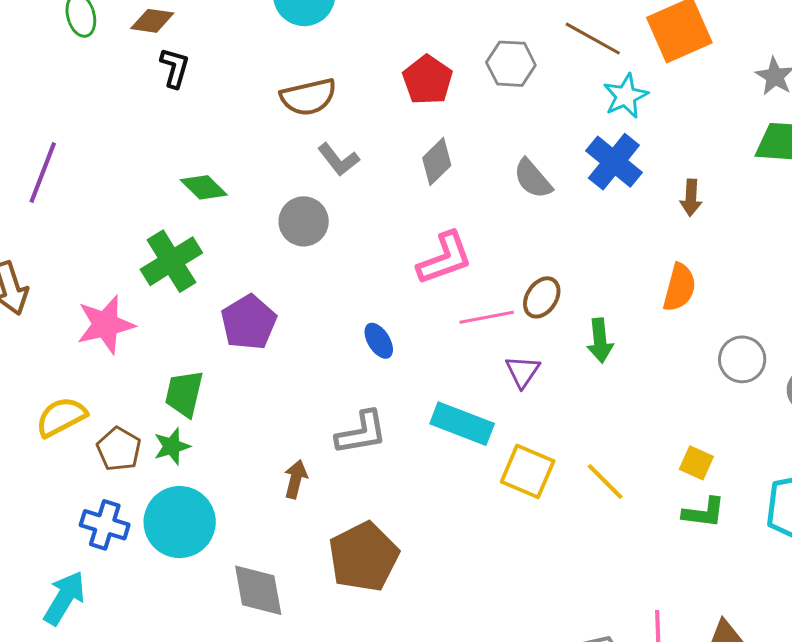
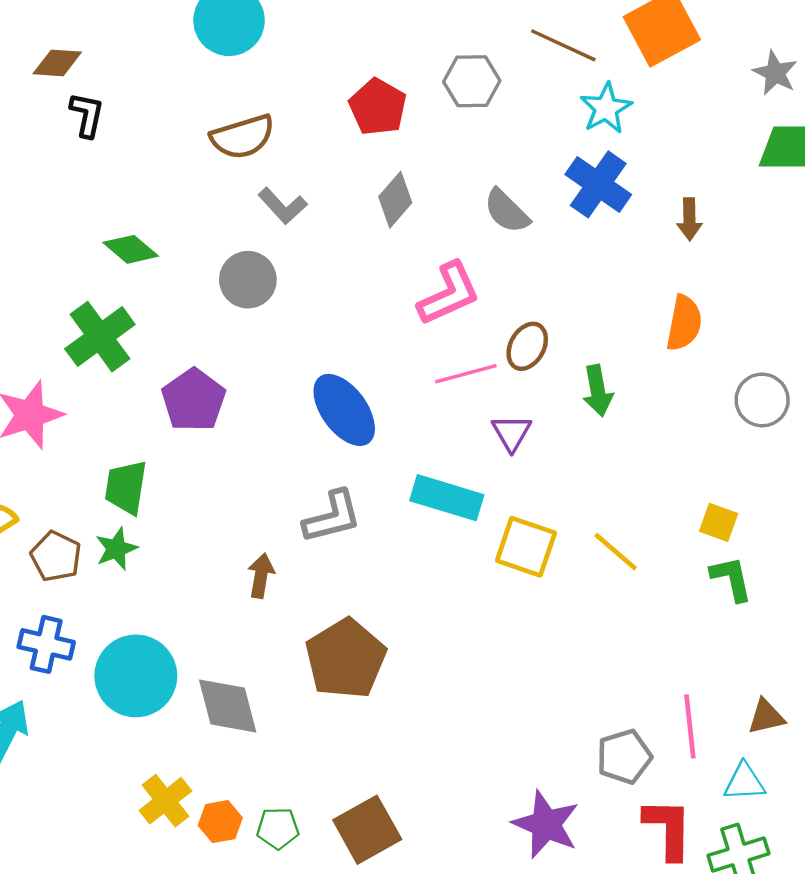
pink L-shape: (445, 258) -> (449, 294), moved
blue ellipse: (379, 341) -> (344, 410), size x1.8
green L-shape: (704, 513) -> (731, 579), turned -105
cyan circle: (180, 522) -> (136, 676), moved

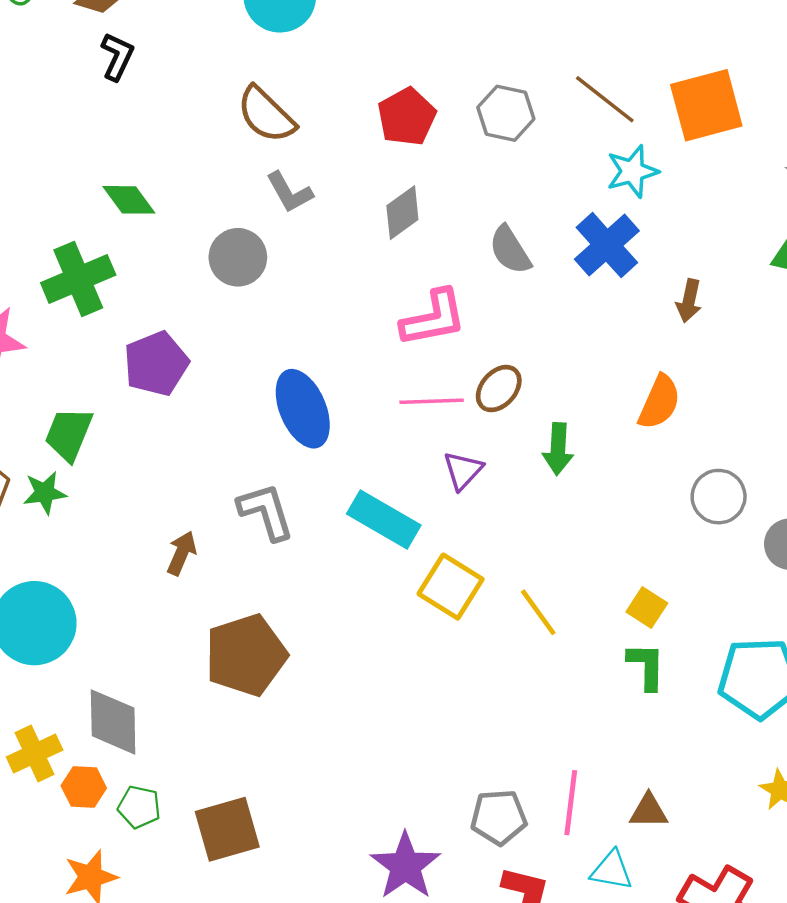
brown semicircle: (243, 137) -> (266, 115), turned 48
gray L-shape: (332, 517) -> (266, 512), turned -106
gray diamond: (228, 706) -> (113, 722), moved

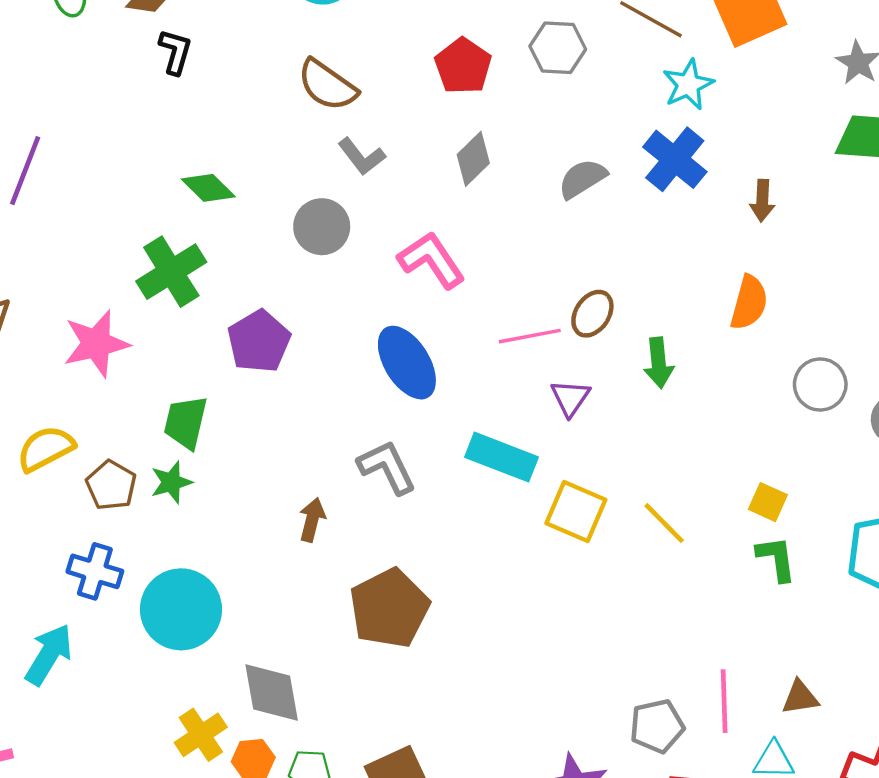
gray semicircle: (510, 250) -> (582, 179), turned 99
pink L-shape: (433, 318) -> (432, 260), moved, turned -104

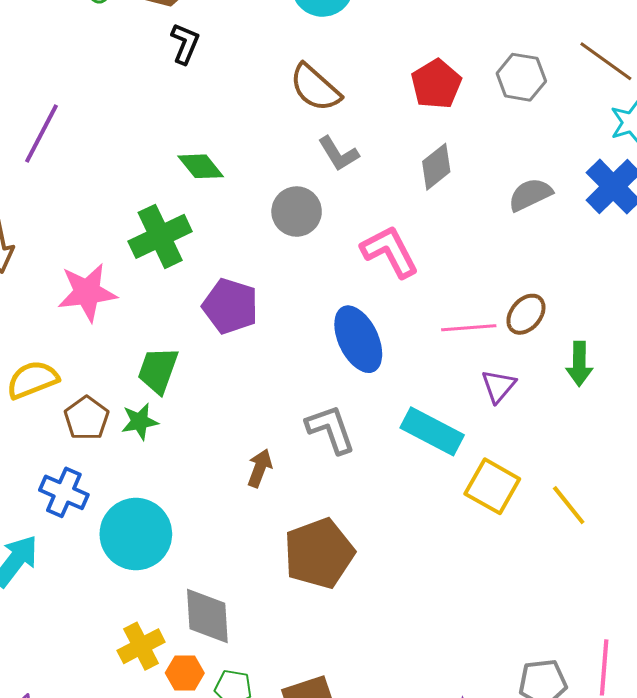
purple pentagon: (259, 341) -> (230, 306), turned -30

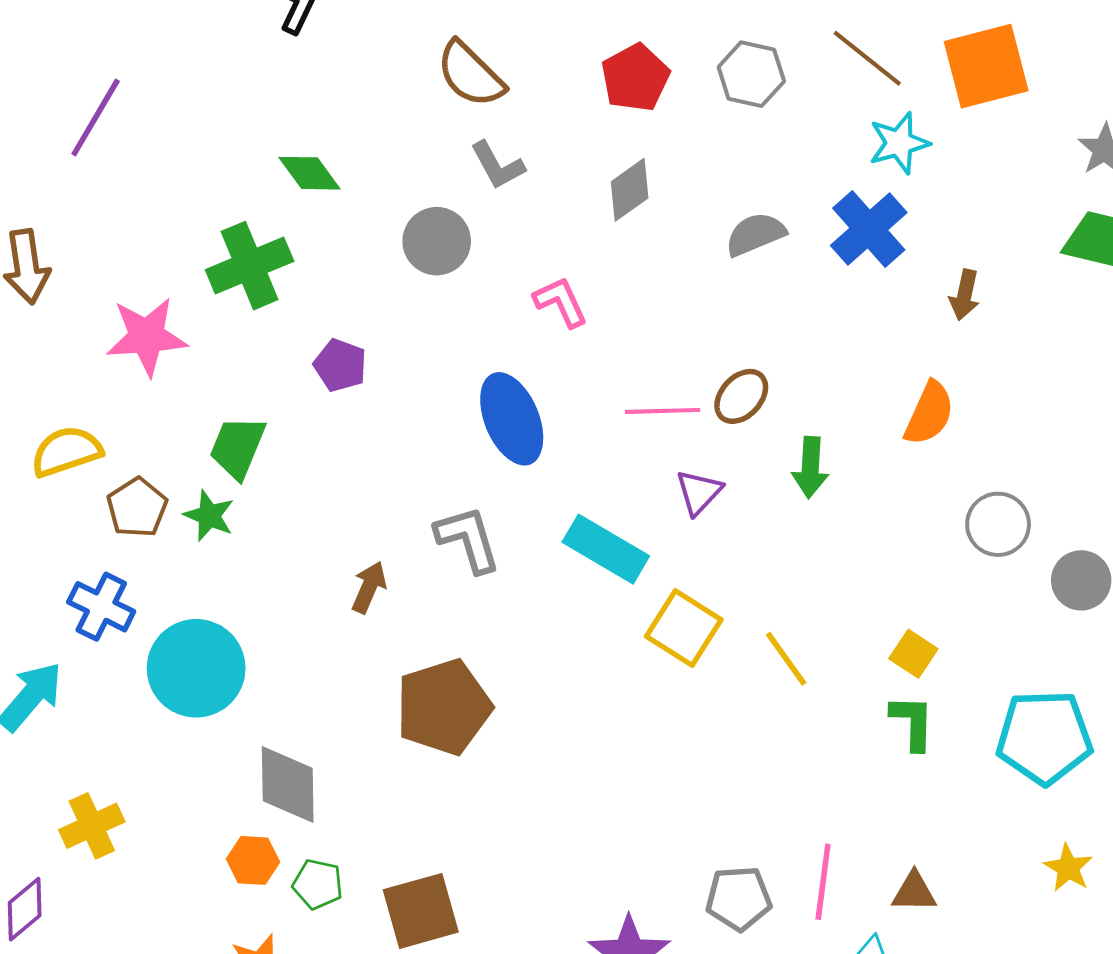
pink L-shape: (390, 251) -> (561, 302), size x0.7
purple pentagon: (230, 306) -> (340, 365), size x0.7
green star: (140, 421) -> (209, 516), turned 30
yellow cross: (141, 646) -> (92, 826), moved

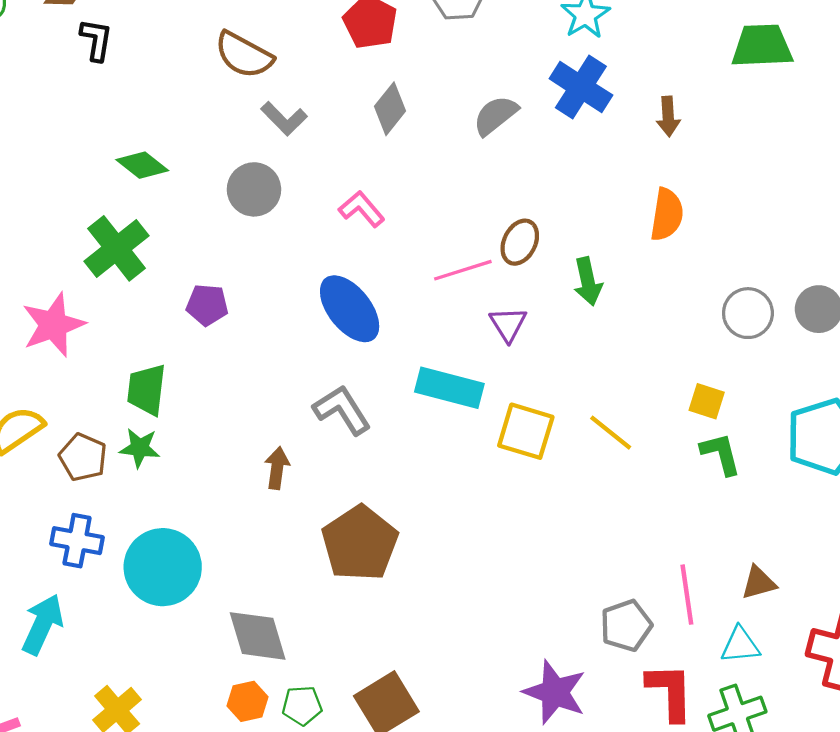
gray circle: (998, 524) -> (748, 313), moved

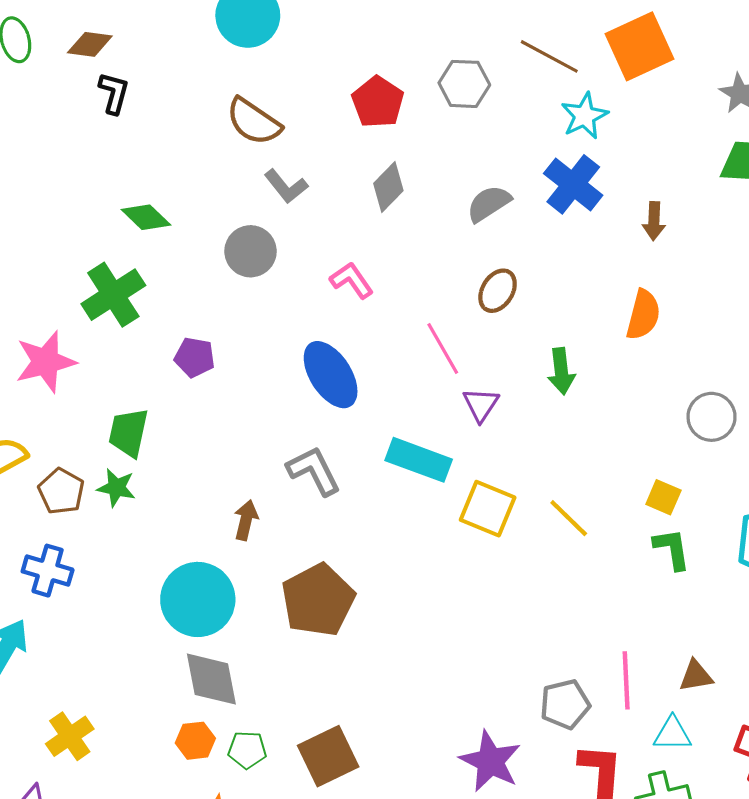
brown ellipse: (520, 242) -> (498, 291), moved
pink line: (463, 270) -> (443, 349), turned 72
cyan circle: (163, 567) -> (198, 599), moved

